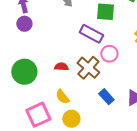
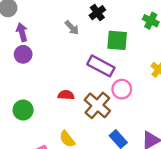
red semicircle: (61, 67) -> (66, 95), moved
green circle: (24, 72) -> (23, 110), size x0.7

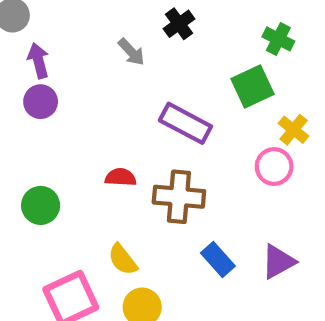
green square: (117, 40) -> (252, 87), moved, turned -30
pink circle: (122, 89) -> (274, 167), moved
brown cross: (97, 105) -> (179, 197), turned -36

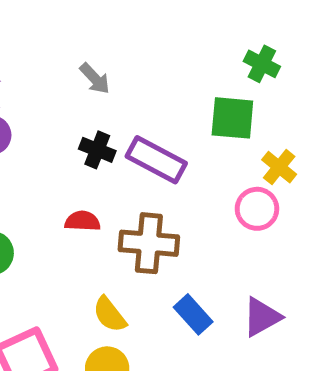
black cross: (179, 24) -> (97, 150), moved, turned -32
green square: (252, 87) -> (232, 118), turned 30
yellow semicircle: (123, 259) -> (110, 314), moved

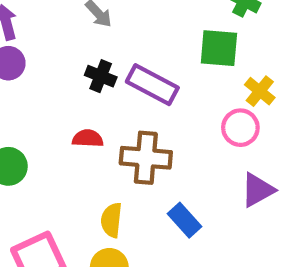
yellow semicircle: (110, 314) -> (111, 220), turned 44
purple triangle: (262, 317) -> (258, 190), moved

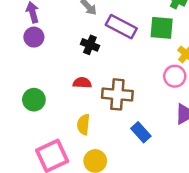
purple rectangle: (152, 85) -> (121, 27), moved
yellow semicircle: (111, 220) -> (83, 124), moved

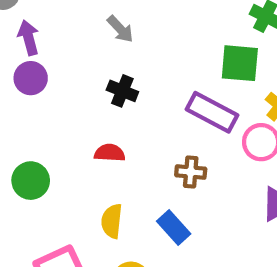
purple rectangle: (121, 27) -> (212, 112), moved
brown cross: (117, 94) -> (191, 172), moved, size x0.6
blue rectangle: (141, 132) -> (174, 228), moved

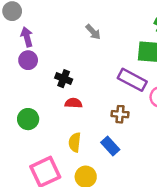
gray arrow: (120, 29) -> (93, 32), moved
black cross: (122, 91) -> (64, 79), moved

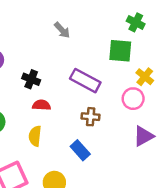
purple rectangle: (132, 80) -> (85, 81), moved
yellow semicircle: (75, 142) -> (35, 136), moved

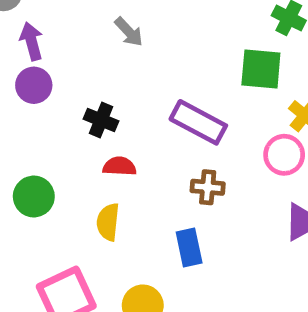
gray arrow: (62, 30) -> (129, 32), moved
blue rectangle: (80, 150) -> (189, 247), turned 30

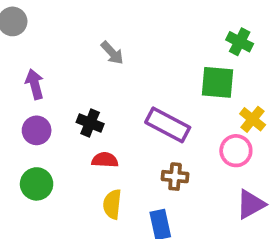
purple arrow: (31, 41) -> (35, 84), moved
purple circle: (34, 85) -> (37, 130), moved
yellow semicircle: (108, 222) -> (112, 204), moved

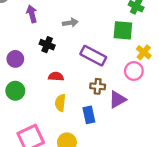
gray arrow: (112, 53) -> (70, 23), moved, turned -56
purple arrow: (35, 84) -> (32, 14), moved
black cross: (90, 123) -> (47, 45), moved
purple triangle: (251, 204) -> (117, 100), moved

